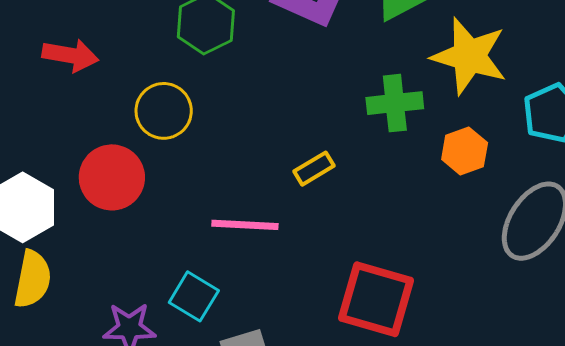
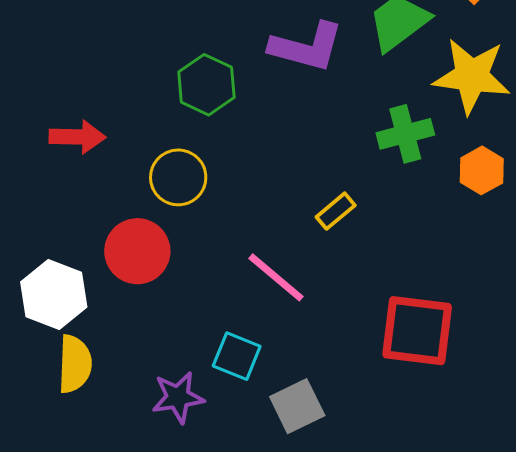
pink line: (245, 225) -> (276, 277), turned 46

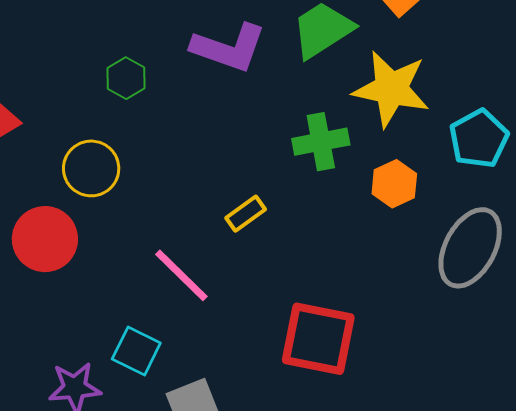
green hexagon: (206, 85) -> (126, 78), size x0.7

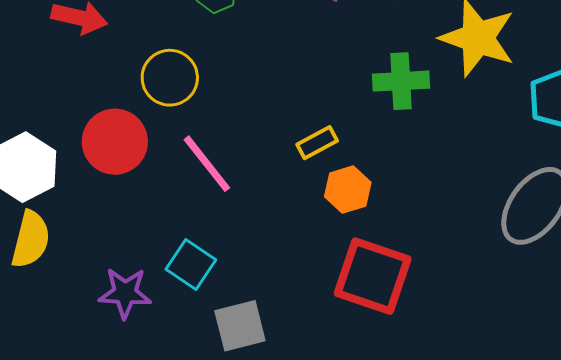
orange hexagon: (394, 184) -> (348, 190), moved
pink line: (181, 275) -> (207, 164), moved

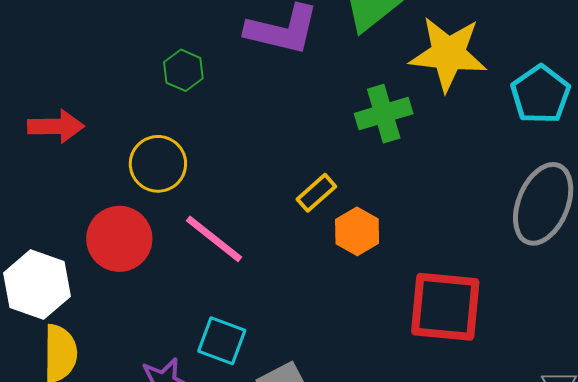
red square: (373, 276) -> (445, 307), moved

